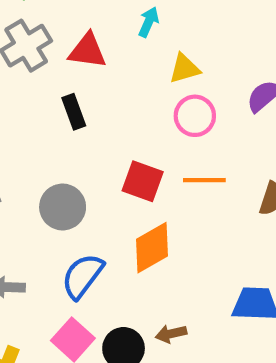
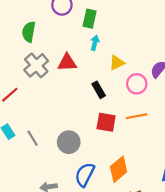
black rectangle: (74, 112) -> (99, 90), moved
pink circle: (195, 116) -> (137, 84), moved
orange diamond: (152, 248) -> (119, 169), moved

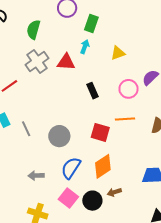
cyan arrow: (95, 43) -> (85, 47), moved
yellow triangle: (117, 63) -> (118, 53), moved
red square: (106, 122) -> (100, 132), moved

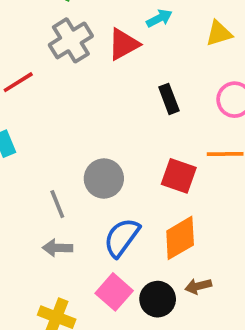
cyan arrow: (85, 47) -> (159, 18), turned 40
red triangle: (66, 62) -> (124, 44), turned -36
gray line: (26, 129) -> (57, 204), moved

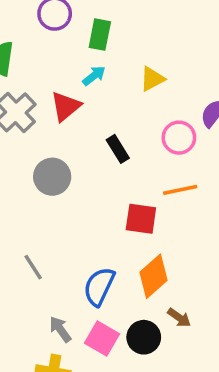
gray circle: (104, 178) -> (52, 177), moved
gray arrow: (57, 248) -> (60, 329), moved, turned 64
brown arrow: (198, 286) -> (179, 318), turned -120

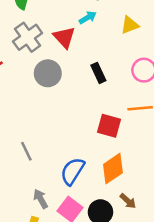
red triangle: (66, 106) -> (64, 37), turned -40
gray circle: (52, 177) -> (48, 73), moved

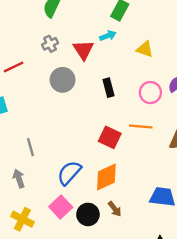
yellow triangle: (130, 25) -> (145, 49), turned 30
gray cross: (28, 37) -> (50, 44), size x0.6
gray arrow: (41, 199) -> (19, 179), moved

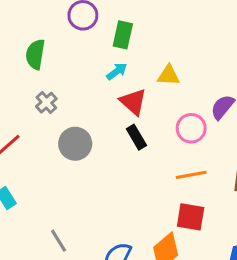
red triangle: (83, 50) -> (133, 102), moved
red square: (110, 137) -> (191, 217), moved

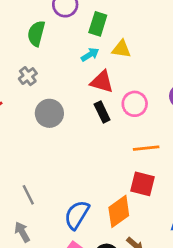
green semicircle: (35, 54) -> (36, 33), moved
yellow triangle: (169, 75) -> (121, 49), moved
red triangle: (133, 102) -> (102, 82), turned -30
pink circle: (191, 128) -> (135, 104), moved

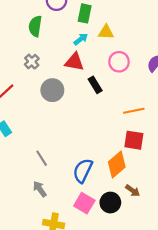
red triangle: (102, 82) -> (74, 62), moved
pink circle: (135, 104) -> (119, 62), moved

